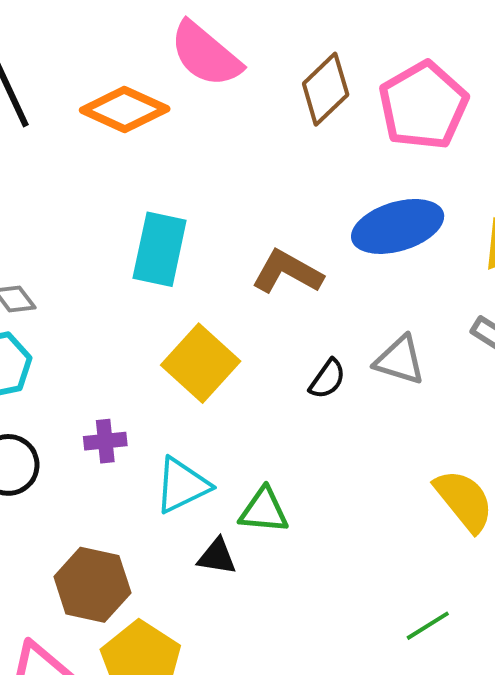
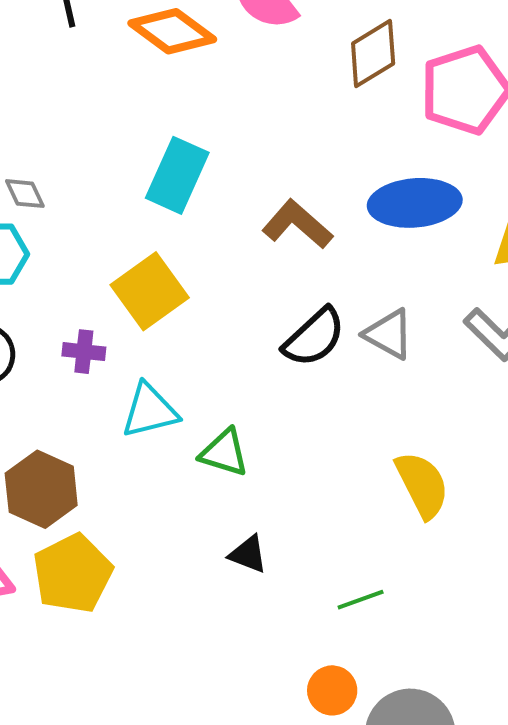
yellow square: (201, 363) -> (150, 291), moved
black semicircle: (327, 379) -> (314, 337), size x1.6
black triangle: (217, 557) -> (248, 554), moved

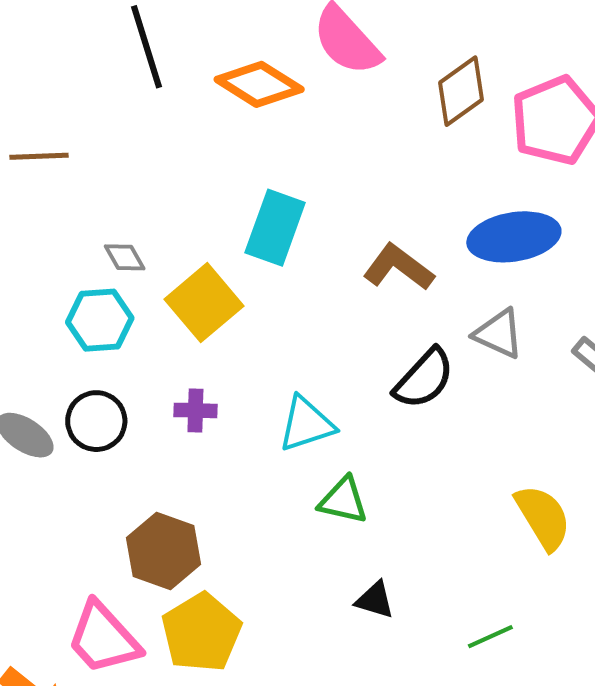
yellow square: (150, 291) -> (204, 303), moved
gray triangle: (389, 334) -> (499, 334), moved
cyan triangle: (150, 411) -> (306, 424), moved

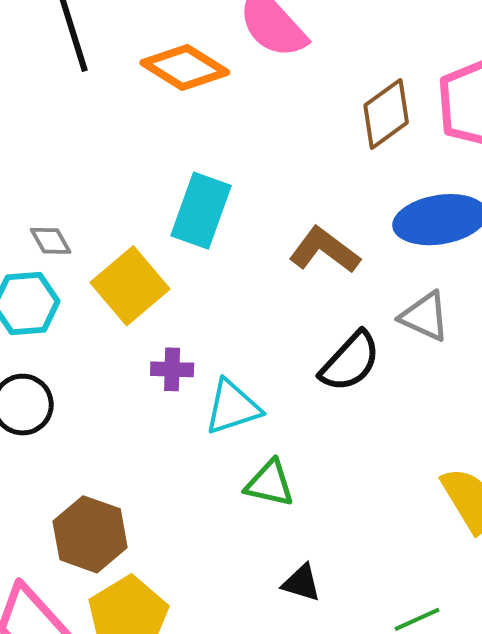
brown diamond: (461, 91) -> (386, 114), moved
purple cross: (195, 410) -> (172, 369), moved

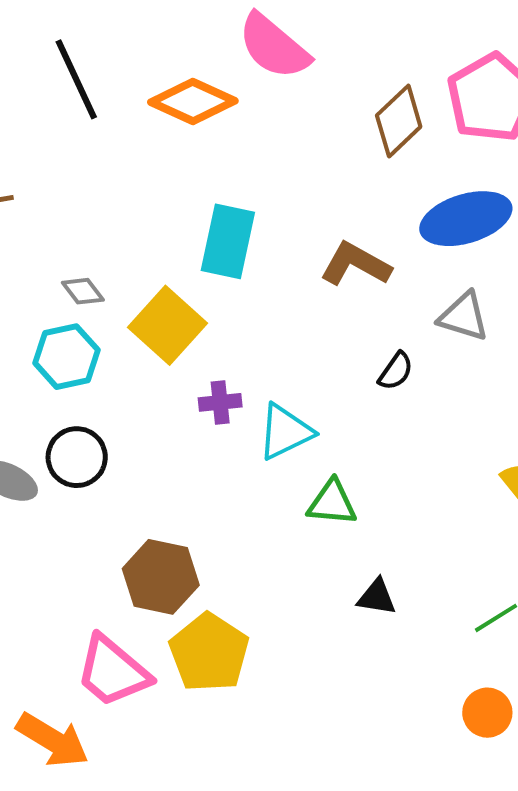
black semicircle: (350, 362) -> (396, 371), size x0.6

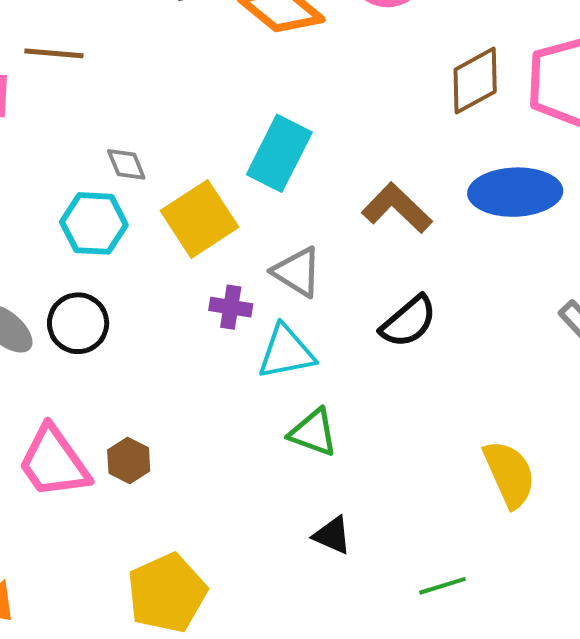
gray triangle: (464, 317) -> (297, 272), moved
black semicircle: (396, 371) -> (408, 322), size x1.5
brown hexagon: (161, 577) -> (129, 461), size x0.6
yellow pentagon: (209, 653) -> (167, 593), moved
pink trapezoid: (113, 671) -> (54, 462), moved

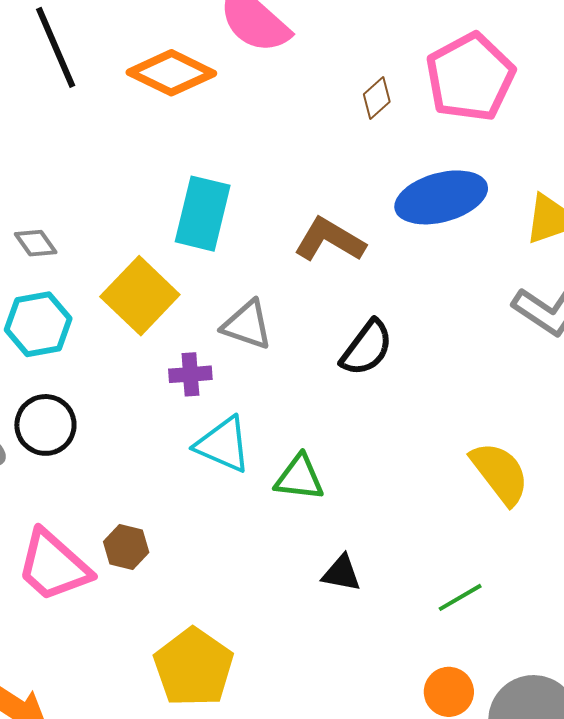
brown diamond: (475, 81) -> (377, 98), size x0.6
gray diamond: (126, 164) -> (36, 243), moved
cyan triangle: (286, 352) -> (223, 445), moved, turned 48

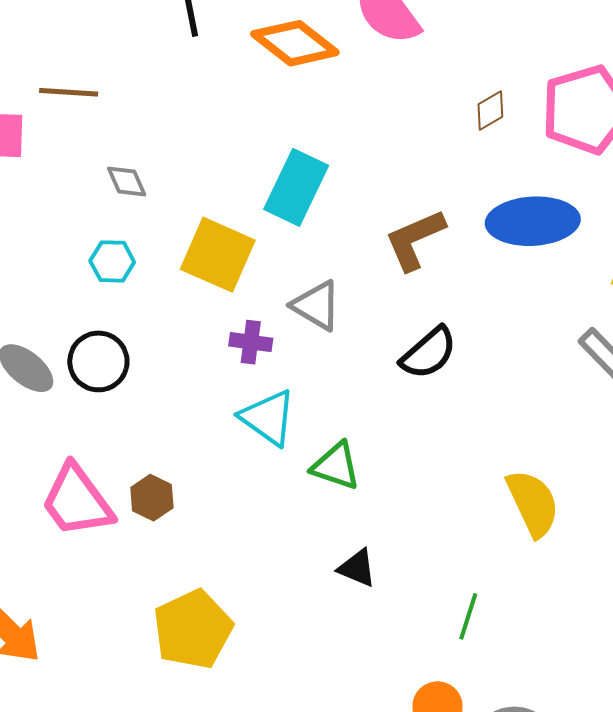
brown L-shape: (330, 240) -> (415, 240), turned -66
yellow square: (140, 296) -> (218, 255), turned -32
cyan hexagon: (38, 324) -> (112, 261), size x0.7
green line: (460, 597) -> (468, 616), turned -54

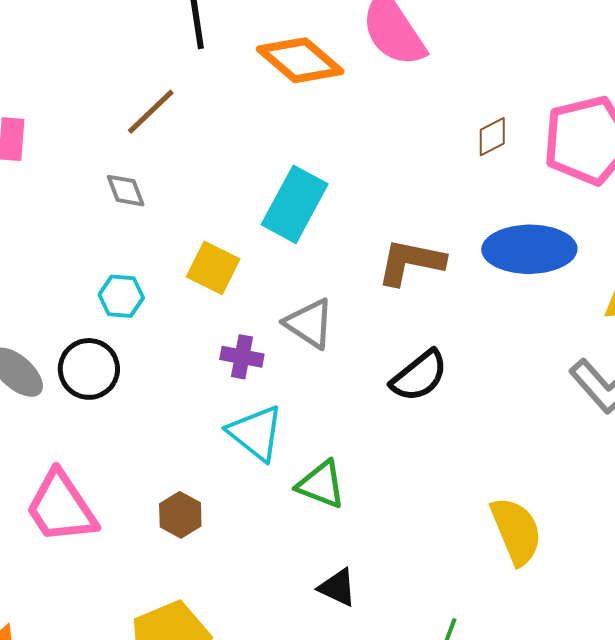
brown line: (69, 92) -> (151, 112), moved, turned -50
brown L-shape: (415, 240) -> (411, 262), turned 32
yellow square: (218, 255) -> (213, 268), size x0.7
cyan hexagon: (112, 261) -> (121, 296), moved
brown hexagon: (152, 498) -> (180, 515), moved

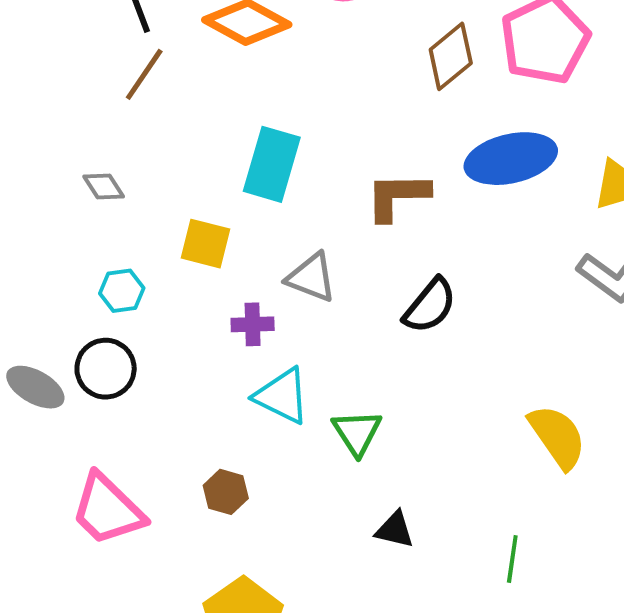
brown line: (151, 112) -> (144, 74), moved
brown diamond: (492, 137) -> (451, 56), size x1.6
green triangle: (321, 484) -> (357, 432), turned 48

